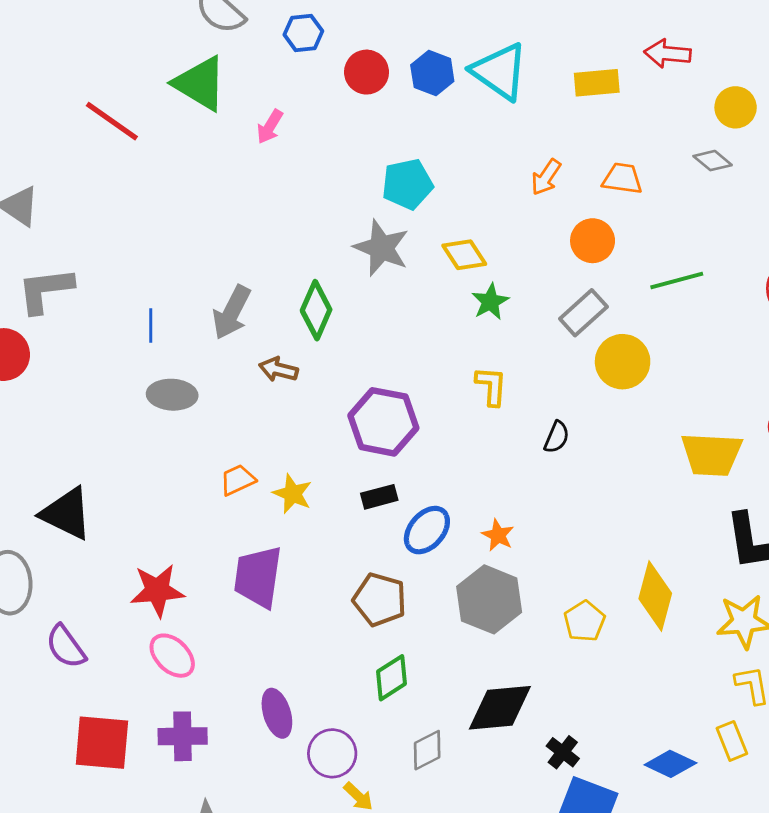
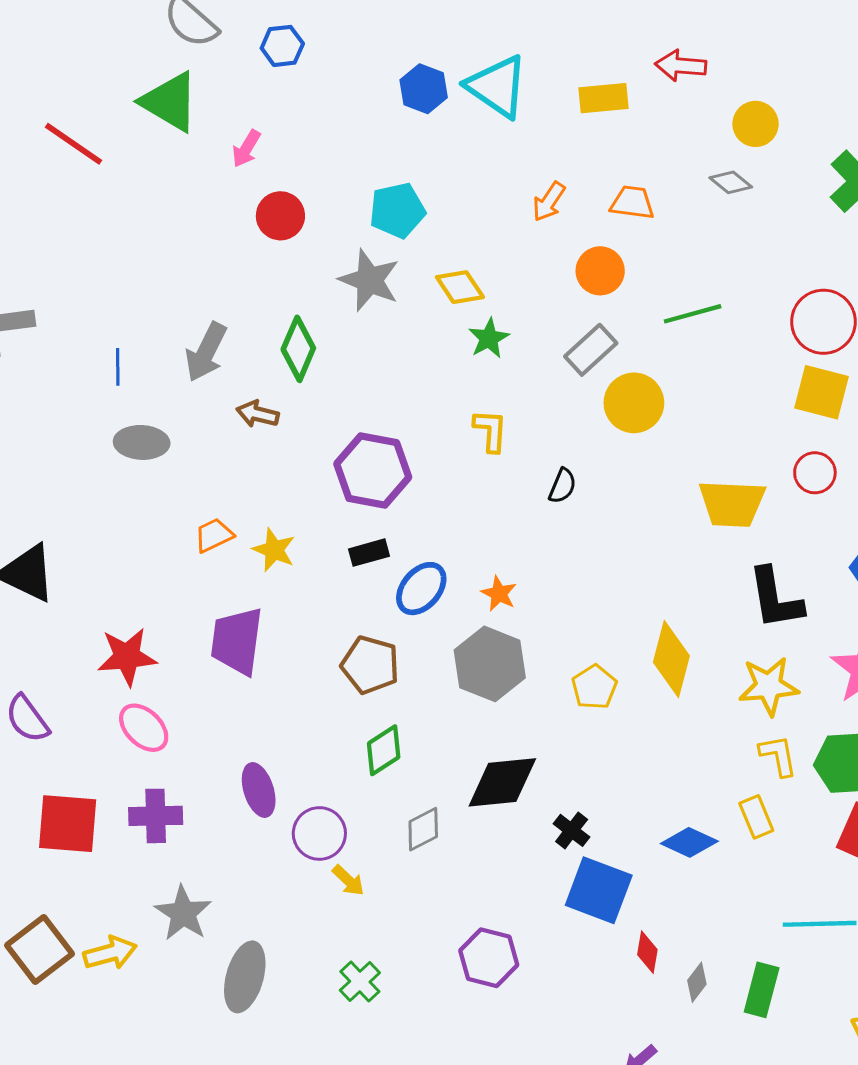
red circle: (367, 72) -> (280, 216), moved

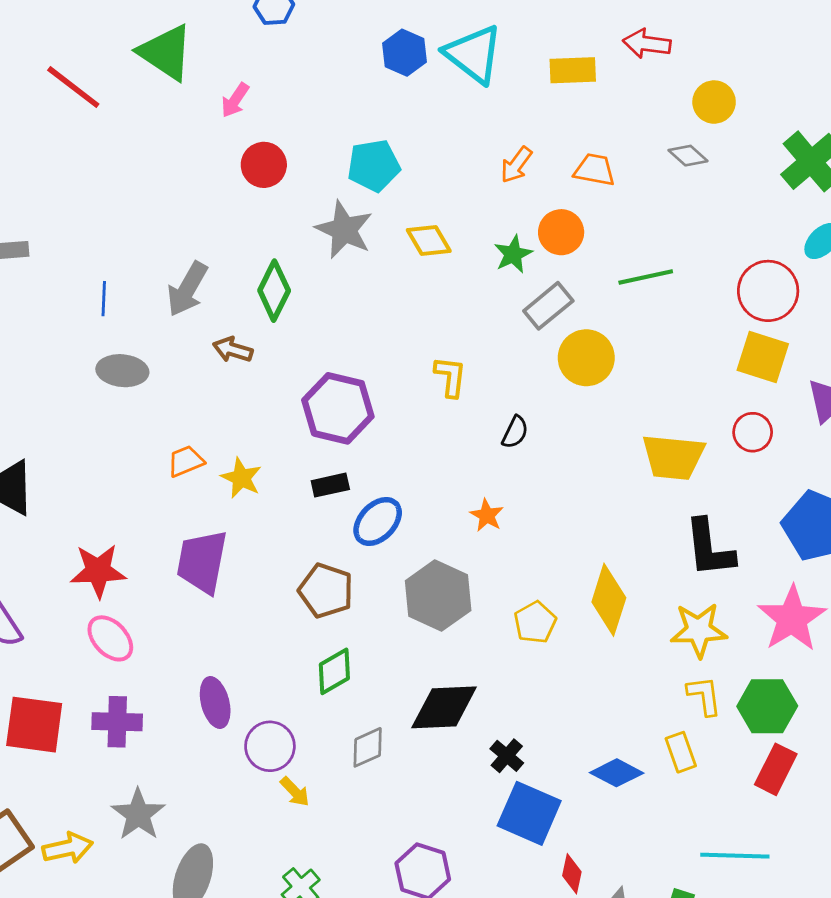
green star: (489, 338) -> (513, 254), moved
orange star: (499, 594) -> (487, 515), moved

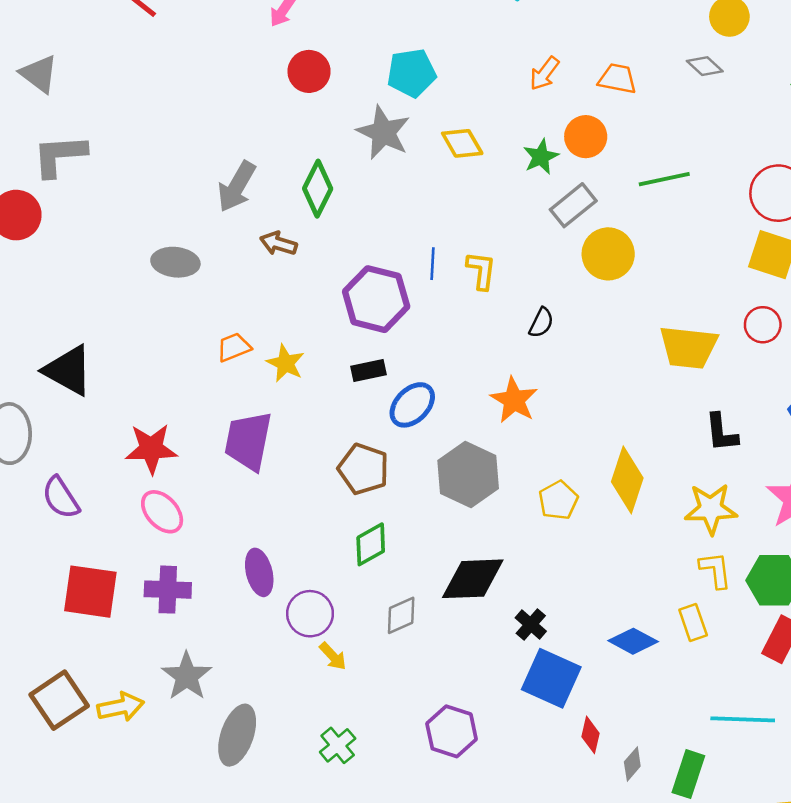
blue line: (104, 299) -> (432, 264), moved
orange star: (487, 515) -> (514, 400), size x1.5
black L-shape: (709, 548) -> (721, 432), size x0.7

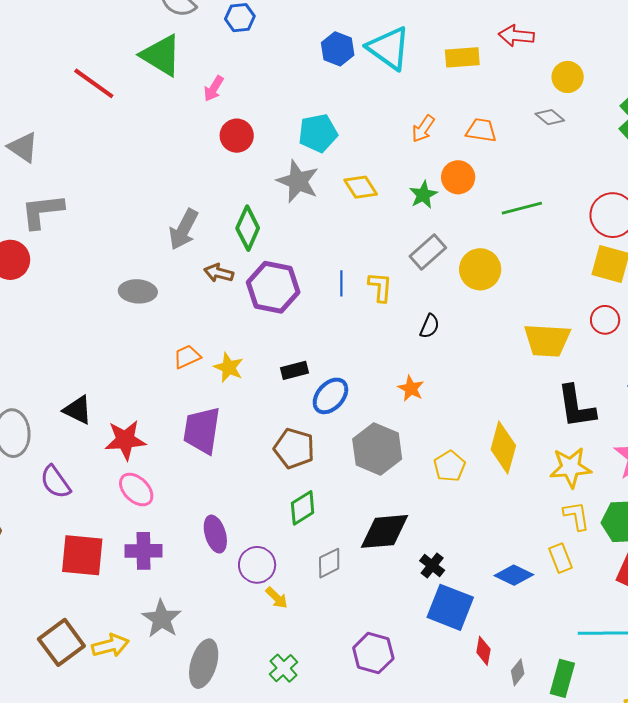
gray rectangle: (573, 205) -> (428, 252), moved
purple hexagon: (376, 299) -> (273, 287), moved
black triangle: (68, 370) -> (78, 410), moved, size x0.7
orange star: (514, 400) -> (411, 388), size x0.7
black L-shape: (721, 432) -> (576, 407), size x1.4

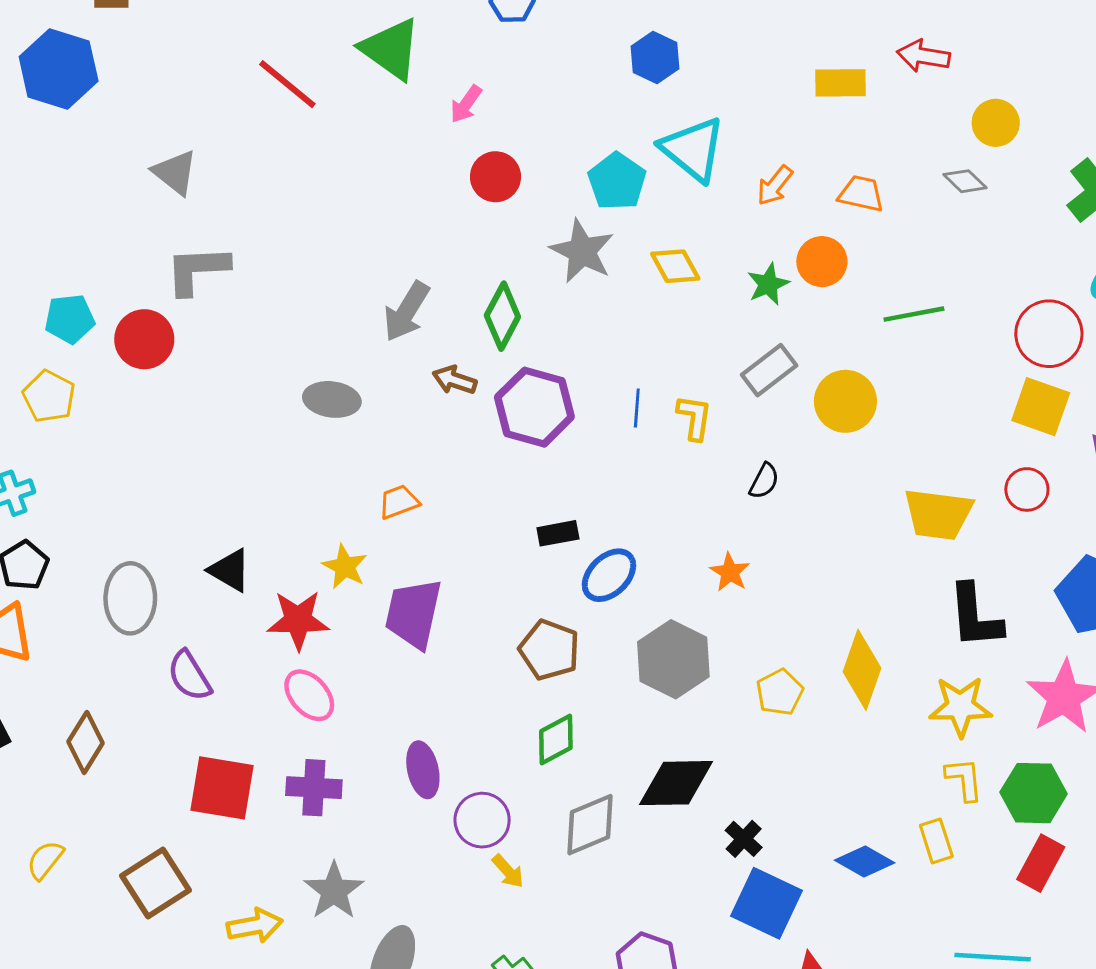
cyan triangle: (389, 48) -> (693, 149), moved
cyan pentagon: (318, 133) -> (617, 181), turned -30
yellow star: (229, 367) -> (345, 567), moved
gray diamond: (329, 563) -> (590, 825), size x1.4
brown square: (61, 642) -> (156, 883), moved

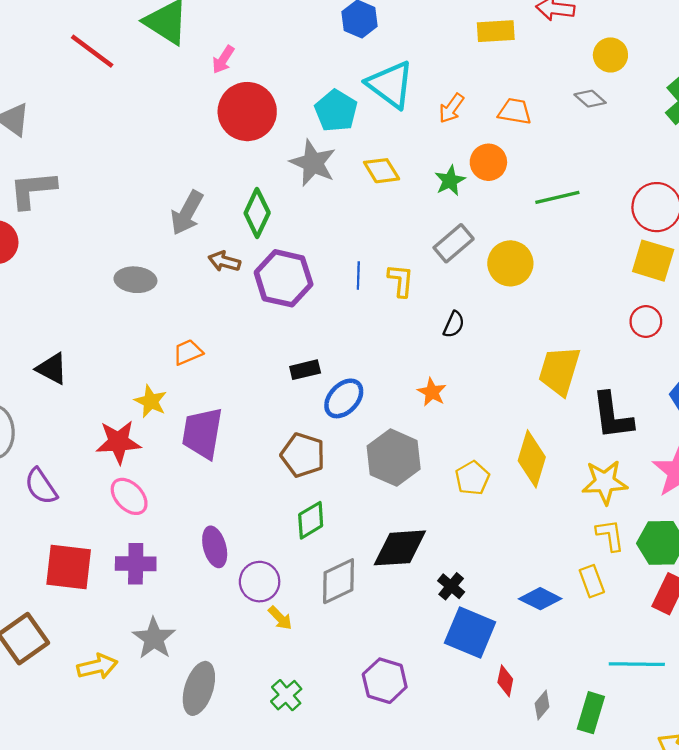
red circle: (495, 177) -> (247, 112), size x1.6
yellow trapezoid: (938, 514) -> (559, 371), moved, turned 102
black triangle: (230, 570) -> (52, 369), moved

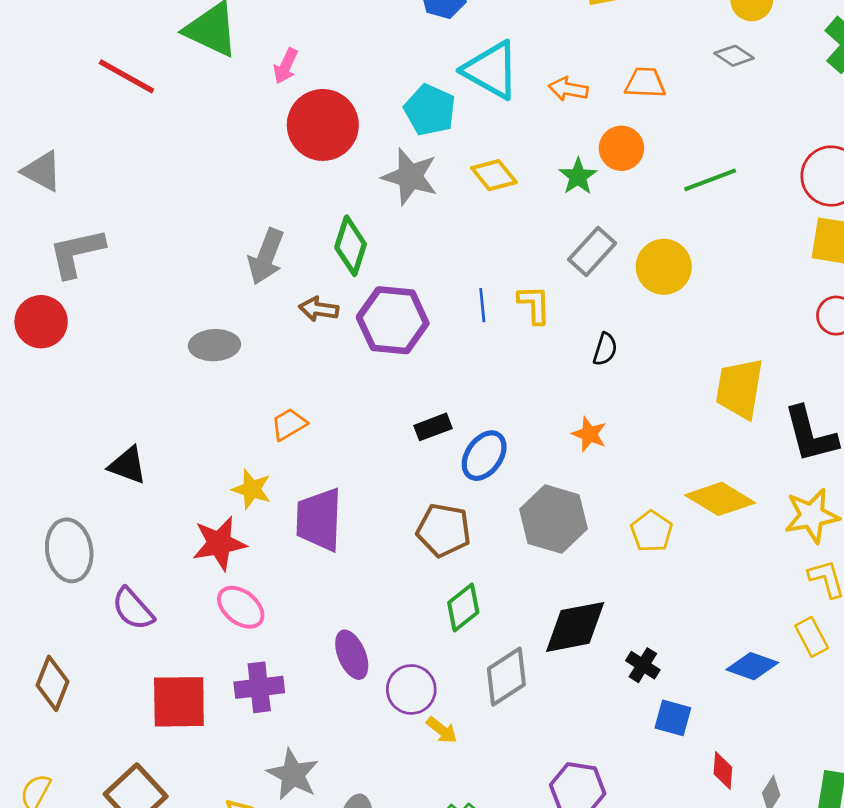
orange arrow: (451, 108) -> (568, 89), turned 72
yellow diamond: (532, 459) -> (720, 499), turned -68
blue square: (470, 632) -> (673, 718), size x0.6

